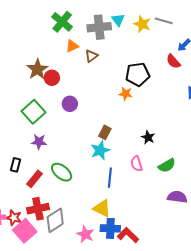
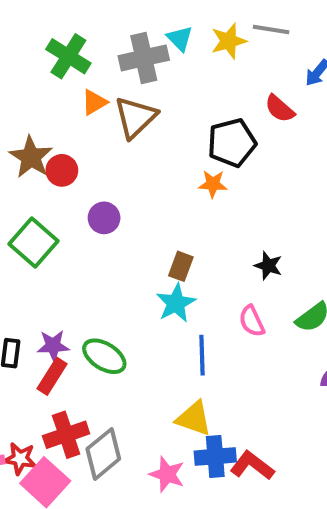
yellow star: (142, 24) -> (229, 41), turned -30
brown triangle: (91, 56) -> (135, 117), size x1.6
red semicircle: (173, 61) -> (280, 109), moved
purple star: (39, 142) -> (53, 346), moved

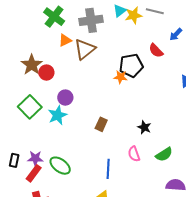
cyan triangle: (180, 39) -> (120, 11), moved, turned 32
orange star: (213, 184) -> (121, 77), moved
cyan star: (176, 303) -> (57, 115), moved

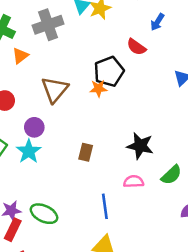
brown triangle: (85, 49) -> (55, 90), moved
black star: (144, 127) -> (140, 146), size x1.5
pink semicircle: (134, 154) -> (134, 182), turned 119

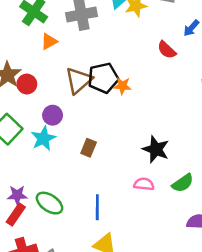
black pentagon: (109, 72) -> (103, 78), moved
brown rectangle: (86, 152) -> (89, 148), moved
blue line: (105, 206) -> (97, 207), moved

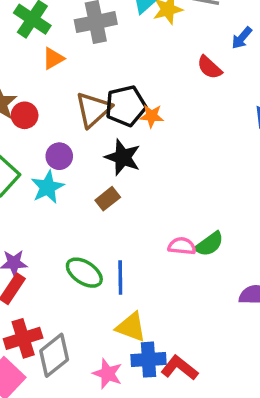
brown rectangle: (89, 148) -> (108, 199), turned 30
black star: (156, 149) -> (123, 157), moved
green semicircle: (183, 183) -> (209, 244), moved
green ellipse: (49, 203) -> (84, 273), moved

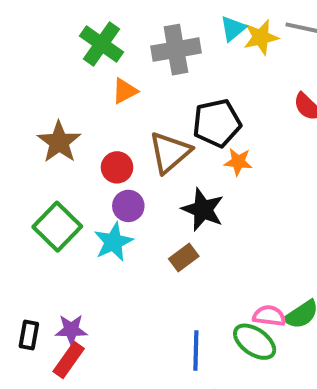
black pentagon: (126, 106) -> (217, 123), moved
red circle: (25, 115) -> (117, 167), moved
green ellipse: (84, 273) -> (255, 342), moved

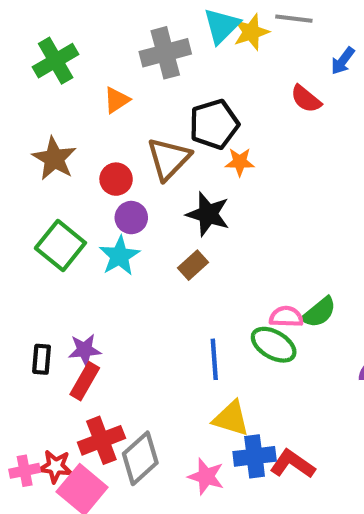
cyan triangle: (233, 29) -> (222, 26), size x1.4
green cross: (101, 44) -> (56, 61), moved, turned 30

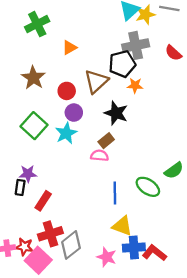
gray cross: (165, 53) -> (136, 45), moved
pink semicircle: (286, 317) -> (100, 156), moved
purple star: (85, 350) -> (28, 174), moved

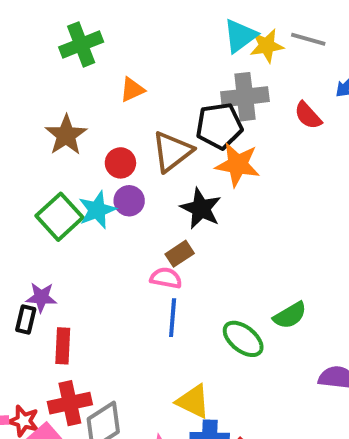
orange star: (135, 85) -> (238, 165), size x1.6
cyan star: (66, 133) -> (97, 210), moved
blue line: (115, 193) -> (173, 318), moved
red rectangle: (43, 201) -> (63, 346), turned -36

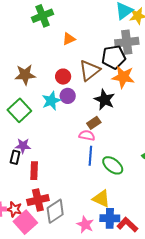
brown star: (66, 135) -> (25, 75), moved, turned 30
green square: (59, 217) -> (19, 110), moved
green ellipse: (243, 339) -> (113, 165), moved

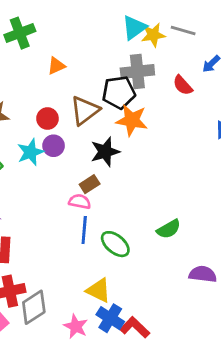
black star: (104, 100) -> (105, 152), turned 30
blue cross: (110, 218) -> (110, 318), turned 30

